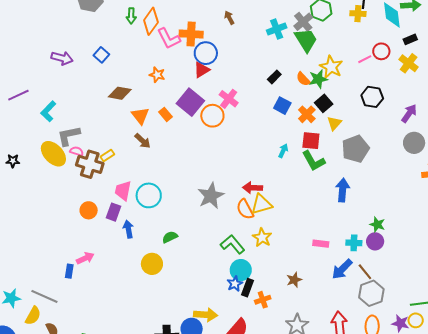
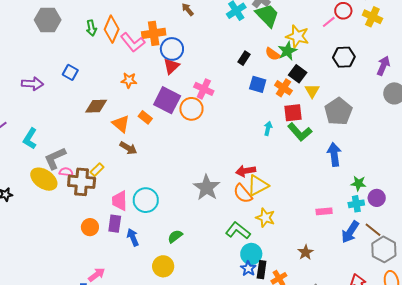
green star: (377, 224) -> (358, 183), moved

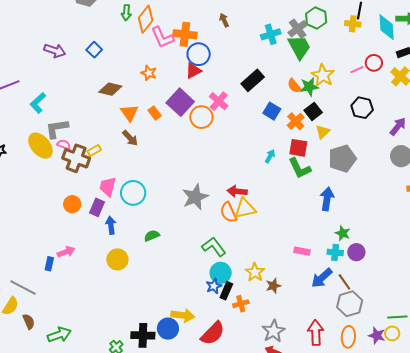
black rectangle: (244, 58) -> (253, 80), moved, size x1.6
yellow star: (265, 218) -> (255, 272), moved
yellow circle: (163, 266) -> (117, 259), moved

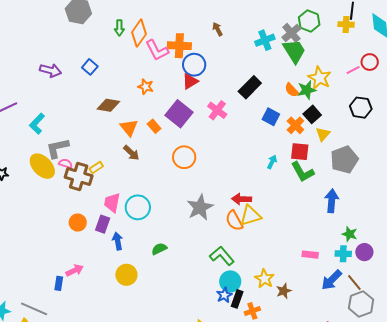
orange circle: (201, 117) -> (184, 157), moved

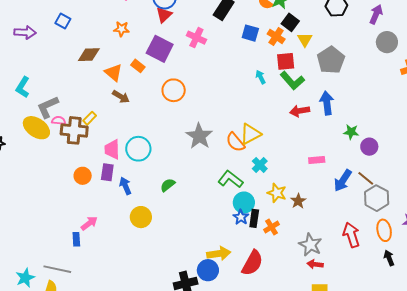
cyan arrow: (272, 162) -> (261, 77), turned -40
red arrow: (242, 199) -> (300, 111), moved
cyan cross: (343, 254) -> (260, 165), moved, turned -35

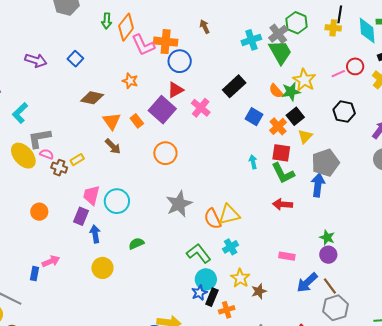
red triangle: (164, 15) -> (175, 90), moved
blue arrow: (327, 103) -> (318, 185), moved
brown cross: (74, 130) -> (59, 168), size x0.6
purple circle: (369, 147) -> (328, 255), moved
orange circle: (83, 176) -> (39, 212), moved

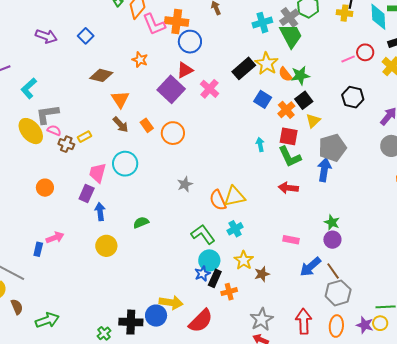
yellow star: (304, 80) -> (267, 64), moved
orange rectangle: (137, 121) -> (147, 125), moved
cyan circle: (117, 201) -> (125, 164), moved
gray star: (179, 204) -> (185, 184), size x0.6

